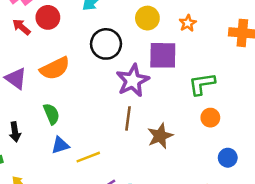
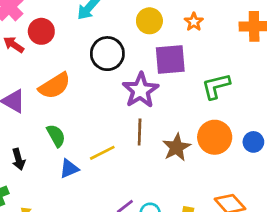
orange circle: (210, 118) -> (215, 137), moved, size x1.6
yellow line: (88, 157) -> (102, 153), moved
blue circle: (228, 158) -> (253, 142), moved

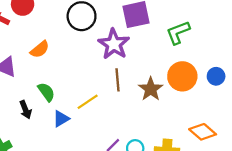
orange semicircle: (55, 86) -> (40, 49), size x0.7
black arrow: (18, 159) -> (25, 110), moved

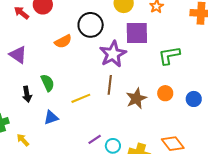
orange semicircle: (40, 49) -> (63, 41), moved
orange circle: (182, 76) -> (165, 93), size x0.6
blue triangle: (61, 119) -> (51, 118), moved

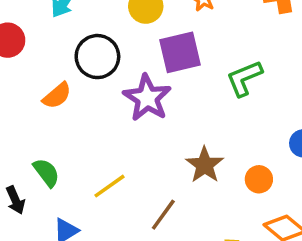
brown line: (110, 85) -> (163, 215), moved, turned 42
orange circle: (165, 93) -> (259, 179), moved

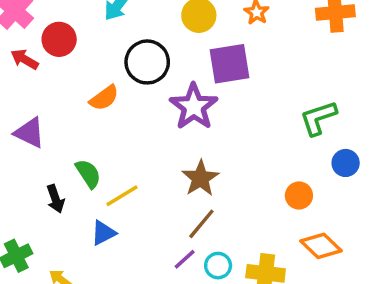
green L-shape: (244, 78) -> (318, 118), moved
brown star: (205, 165) -> (200, 178), moved
yellow line: (109, 186) -> (122, 196), moved

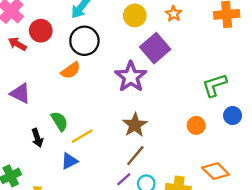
black circle: (147, 62) -> (84, 41), moved
purple square: (230, 64) -> (155, 48), turned -32
orange circle: (299, 196) -> (196, 125), moved

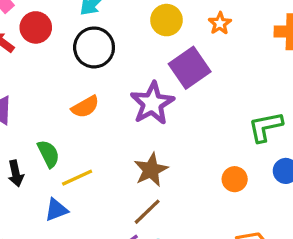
orange semicircle: (71, 70) -> (85, 107), moved

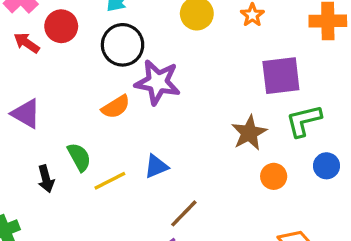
purple square: (190, 68) -> (281, 76), moved, turned 30
purple star: (152, 103) -> (158, 82), moved, turned -30
brown star: (151, 170) -> (249, 133), moved
blue triangle: (56, 210) -> (156, 166), moved

